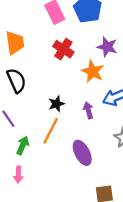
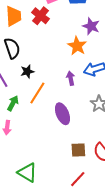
red cross: (63, 49) -> (41, 16), moved
black star: (56, 104) -> (27, 71), moved

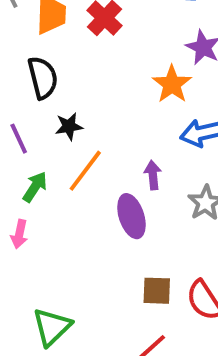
purple arrow: (71, 78) -> (153, 175), moved
green triangle: (27, 173) -> (52, 327), turned 40

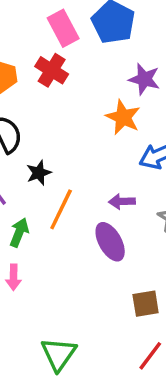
purple arrow: (153, 175) -> (122, 201), turned -75

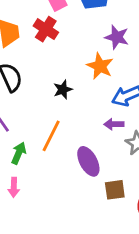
black star: (39, 173) -> (63, 90), moved
purple arrow: (122, 201) -> (114, 124), moved
brown square: (146, 304) -> (115, 190), moved

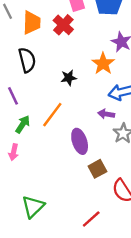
brown square: (115, 190) -> (97, 169), turned -30

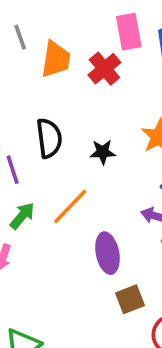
black semicircle: (27, 60) -> (49, 138), moved

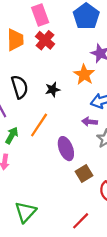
pink rectangle: (129, 32) -> (40, 15), moved

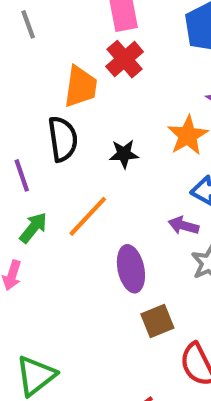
orange trapezoid: (15, 40) -> (81, 87), moved

